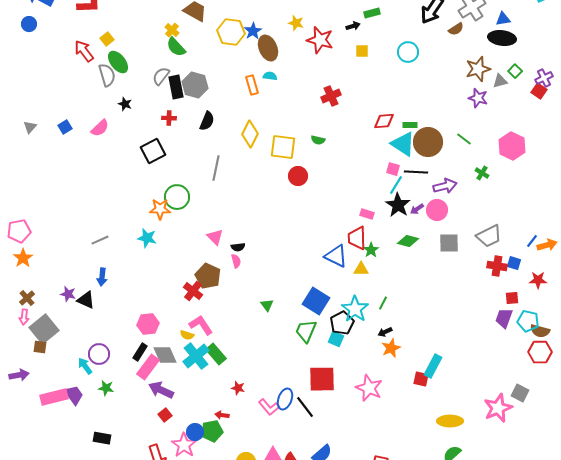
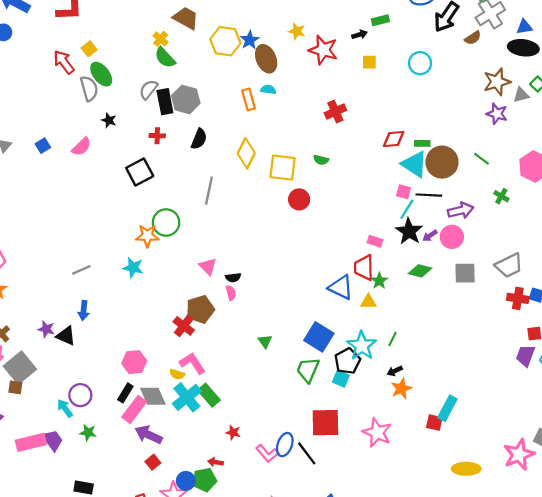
brown pentagon: (208, 276) -> (200, 309), turned 30

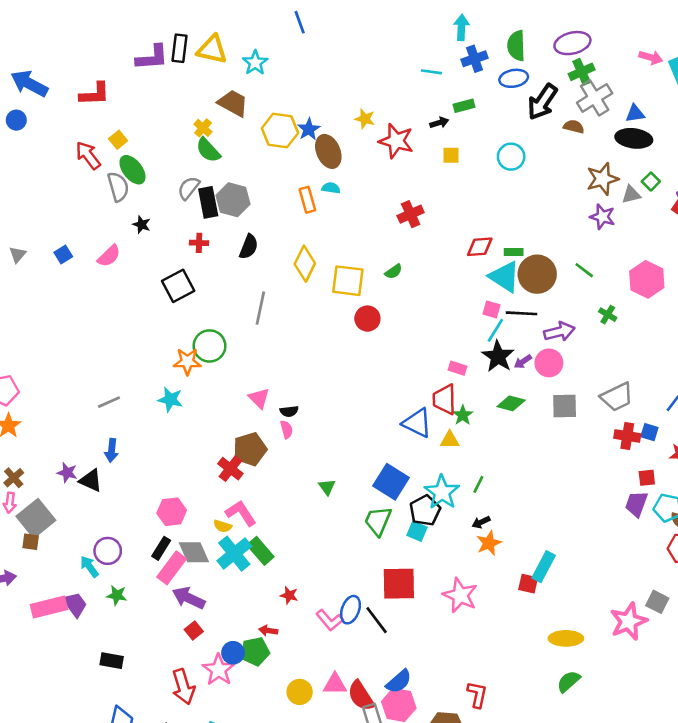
brown semicircle: (473, 38) -> (574, 127), turned -133
green semicircle: (321, 160) -> (394, 272), turned -48

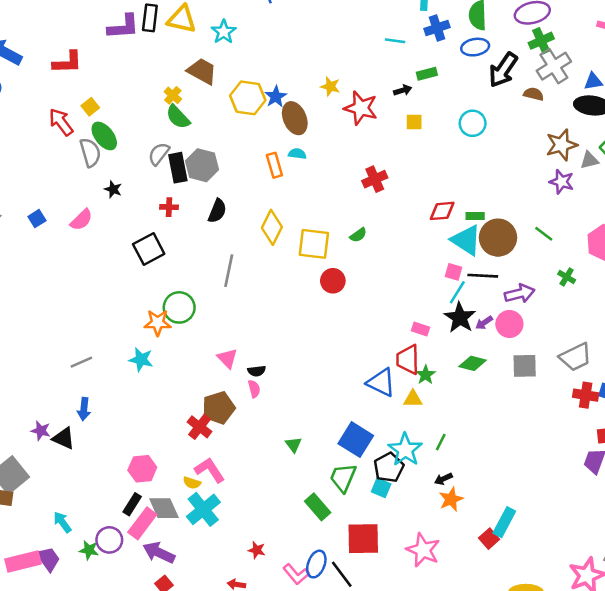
purple circle: (108, 551) -> (109, 540), moved
green rectangle: (260, 551) -> (318, 507), moved
red square: (528, 584) -> (489, 539), turned 36

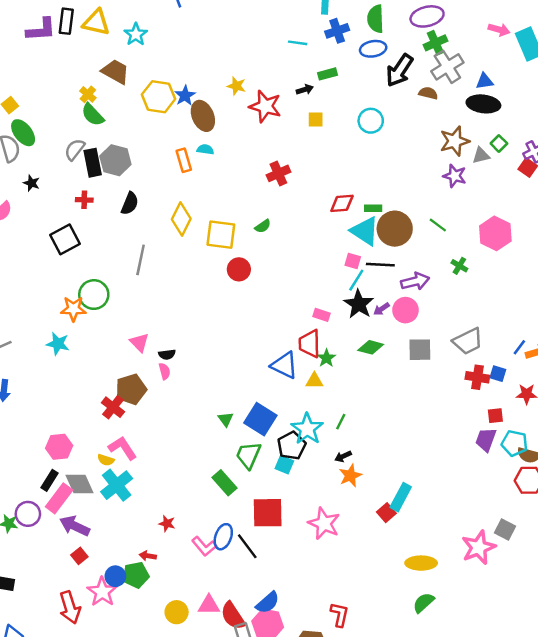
green triangle: (293, 445) -> (226, 419), moved

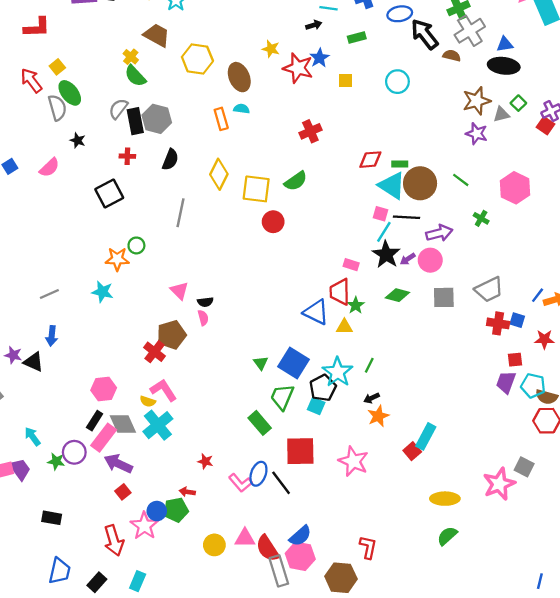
black arrow: (399, 70) -> (425, 34), turned 108
black arrow: (305, 90) -> (314, 25), moved
blue star: (185, 96) -> (319, 58), moved
green semicircle: (263, 226) -> (296, 181), size x1.5
green circle: (94, 295) -> (136, 245), size x0.6

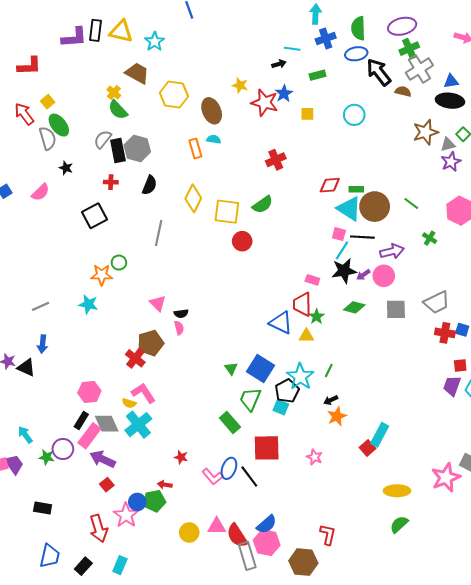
purple star: (477, 134) -> (451, 162), moved, turned 30
black star: (386, 255) -> (344, 271), turned 30
pink star: (353, 461) -> (314, 457), size x0.6

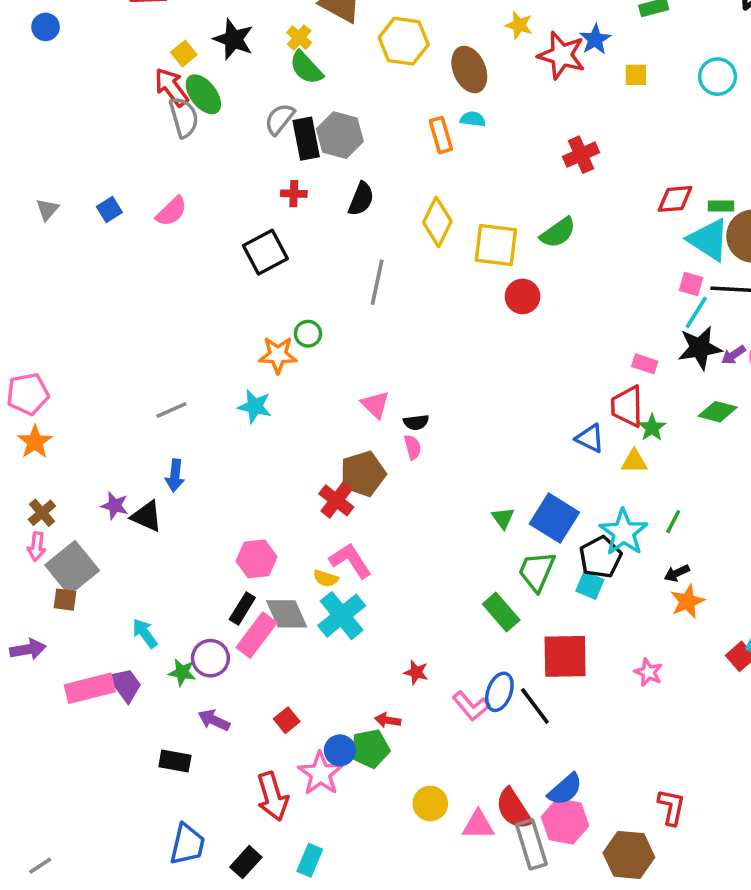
red arrow: (24, 114) -> (171, 87), moved
black star: (66, 168) -> (233, 39), moved, size x1.6
blue triangle: (281, 323) -> (590, 438), size x0.7
purple arrow: (103, 459) -> (214, 720), moved, size x0.7
pink triangle: (217, 526) -> (478, 825), moved

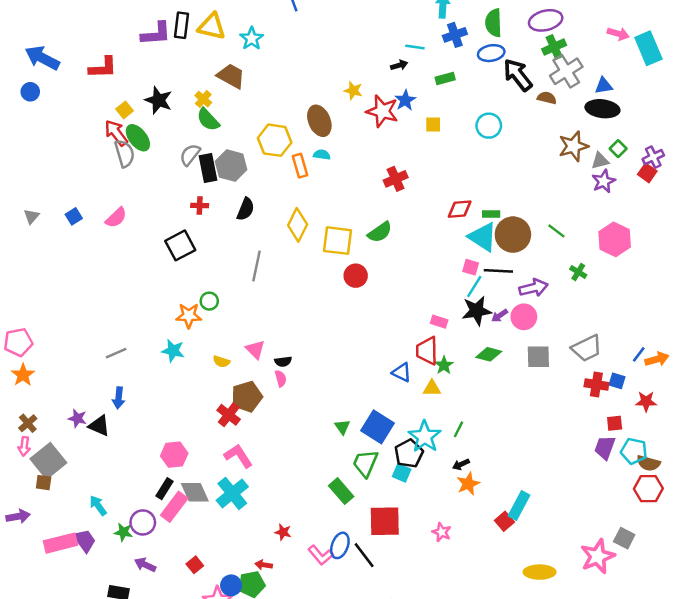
yellow hexagon: (404, 41) -> (275, 140), moved
yellow semicircle: (326, 578) -> (221, 362), moved

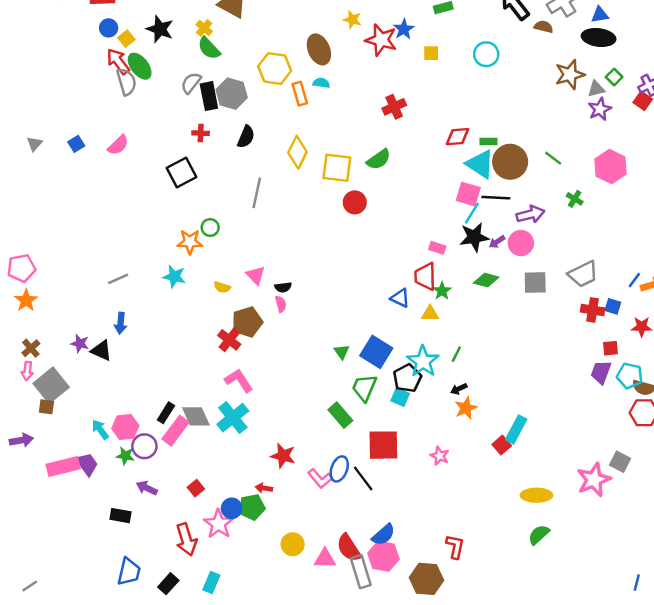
blue circle: (30, 92) -> (109, 28), moved
pink square: (471, 267) -> (468, 194), size x1.5
pink hexagon: (174, 455) -> (125, 427), moved
red star: (283, 532) -> (283, 456), size x1.5

